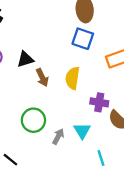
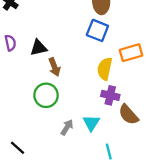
yellow semicircle: (73, 78) -> (105, 69), moved
green circle: (33, 120) -> (46, 95), moved

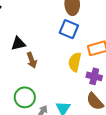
green circle: (46, 95) -> (25, 97), moved
purple cross: (110, 95) -> (94, 76), moved

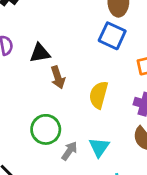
yellow semicircle: (75, 62) -> (99, 95), moved

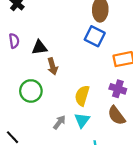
yellow semicircle: (99, 95) -> (82, 96), moved
green circle: (46, 129) -> (31, 91), moved

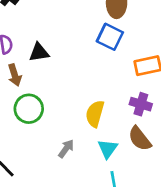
brown arrow: (52, 66) -> (15, 75), moved
cyan triangle: (82, 120) -> (108, 149), moved

